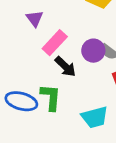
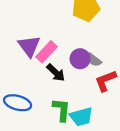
purple triangle: (35, 19) -> (29, 46), moved, size x1.5
green L-shape: (51, 97) -> (62, 110), moved

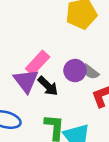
purple triangle: (29, 46) -> (26, 81), moved

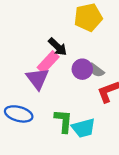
black arrow: (48, 86) -> (58, 47), moved

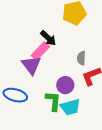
purple circle: (82, 69) -> (65, 85), moved
gray semicircle: (96, 70) -> (81, 58), turned 56

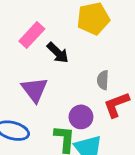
pink rectangle: (40, 51) -> (32, 35), moved

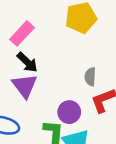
black arrow: (58, 53) -> (27, 62), moved

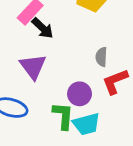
black arrow: (27, 62) -> (43, 28), moved

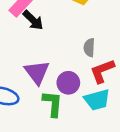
purple triangle: (33, 66) -> (37, 72), moved
cyan trapezoid: (86, 124) -> (97, 100), moved

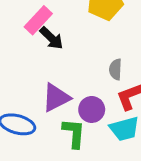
purple triangle: (37, 72) -> (56, 98), turned 40

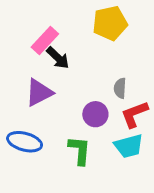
purple triangle: (56, 98) -> (39, 93), moved
purple circle: (92, 109) -> (95, 114), moved

